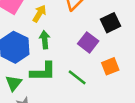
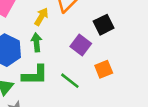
yellow arrow: (39, 14) -> (41, 17), moved

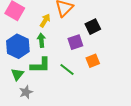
purple square: (81, 45) -> (75, 42), turned 35

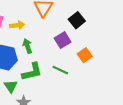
yellow arrow: (45, 20) -> (17, 25), moved, turned 64

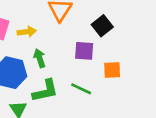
purple square: (63, 40) -> (84, 51), turned 35
orange square: (85, 55) -> (112, 70), turned 32

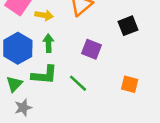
black square: (102, 26) -> (128, 26), moved
orange square: (112, 70) -> (130, 84), moved

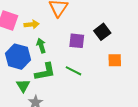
black square: (128, 26) -> (102, 32), moved

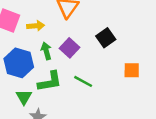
black square: (102, 32) -> (106, 38), moved
purple square: (77, 41) -> (69, 48), moved, turned 35

